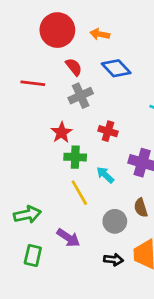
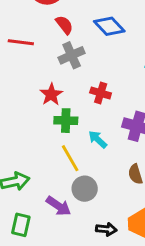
gray circle: (115, 221) -> (85, 189), moved

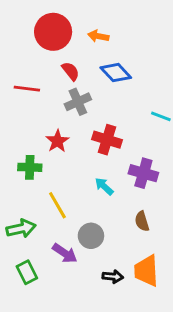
red cross: (101, 93) -> (107, 140), size x1.4
green cross: (66, 121) -> (30, 167), moved
yellow line: (70, 158) -> (57, 205), moved
green rectangle: (21, 225) -> (27, 272), turned -40

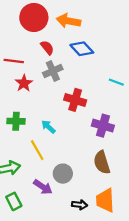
orange arrow: (98, 36) -> (68, 21), size x1.5
red star: (57, 141) -> (24, 83), moved
cyan arrow: (104, 186) -> (48, 127), moved
brown semicircle: (142, 221) -> (102, 162), size x1.5

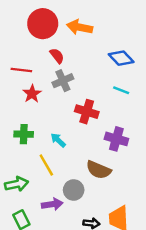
blue diamond: (82, 49) -> (121, 58), moved
cyan line: (116, 82) -> (121, 90), moved
brown semicircle: (102, 162) -> (99, 170), moved, turned -50
purple arrow: (43, 187) -> (52, 204), turned -42

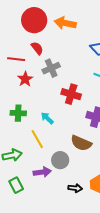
red semicircle: (57, 56) -> (37, 48), moved

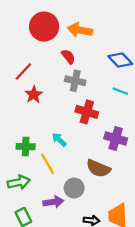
red semicircle: (37, 48) -> (68, 57), moved
red line: (16, 59) -> (23, 72), turned -54
gray cross: (51, 68) -> (75, 81), moved, turned 36
green cross: (18, 113) -> (26, 147), moved

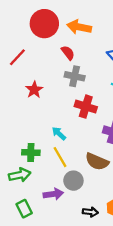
red line: (23, 72) -> (17, 57), moved
green cross: (26, 147) -> (31, 153), moved
yellow line: (48, 164) -> (60, 157), moved

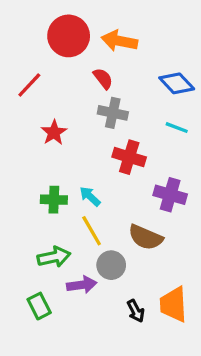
green cross: (31, 153) -> (54, 200), moved
green arrow: (20, 175) -> (54, 257), moved
black arrow: (90, 212) -> (136, 311), turned 56

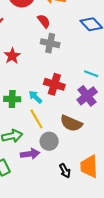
cyan line: (177, 128) -> (91, 74), moved
red cross: (129, 157) -> (54, 84), moved
purple cross: (170, 195) -> (87, 96), turned 36

